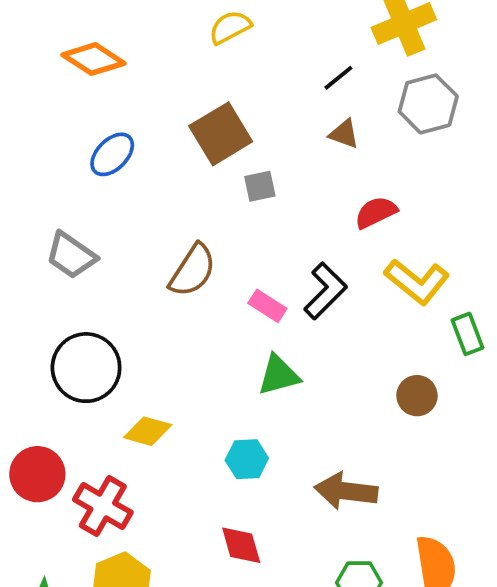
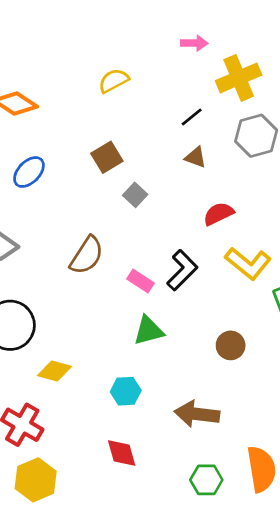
brown square: (221, 134) -> (107, 157), size x0.7
gray square: (260, 186) -> (135, 195), turned -35
brown circle: (417, 396) -> (231, 345), moved

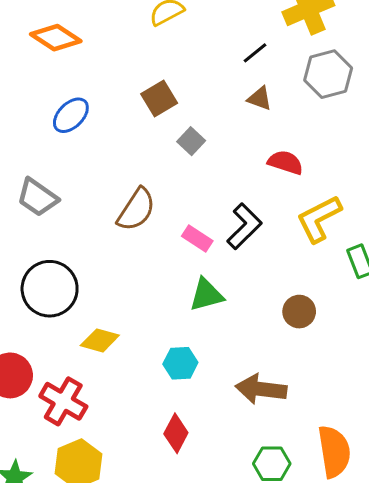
red semicircle: (218, 214) -> (285, 162), turned 44
yellow L-shape: (248, 263) -> (319, 219), turned 114
red diamond: (122, 453) -> (176, 433), turned 44

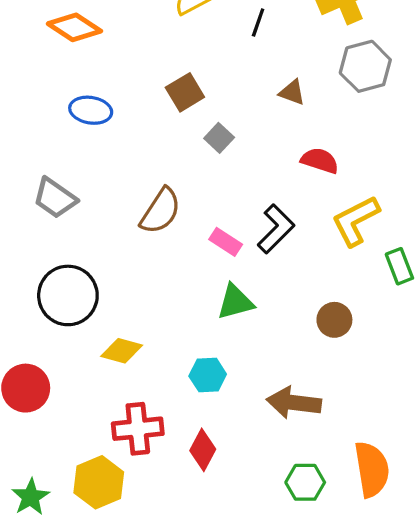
black line: (255, 53) -> (258, 22), moved, turned -32
blue ellipse: (71, 115) -> (91, 110), turned 54
red cross: (63, 401) -> (138, 429), moved, turned -36

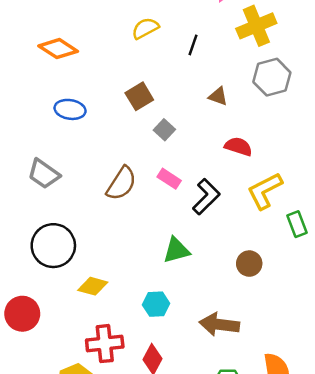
pink rectangle: (226, 242) -> (169, 179), moved

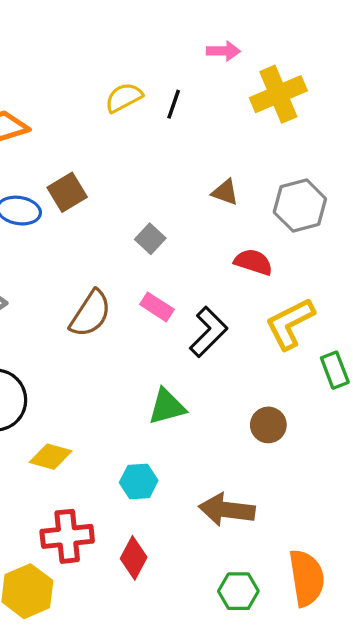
black line: (193, 45) -> (174, 104), moved
gray hexagon: (272, 77) -> (300, 206), moved
brown square: (139, 96) -> (67, 192), moved

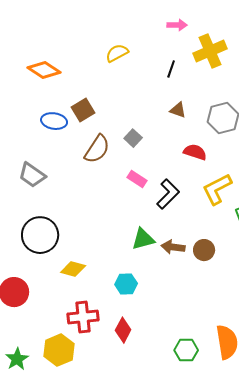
black line: (174, 104) -> (171, 69), moved
brown semicircle: (90, 314) -> (97, 149), moved
brown arrow: (227, 510) -> (173, 247), moved, size x0.7

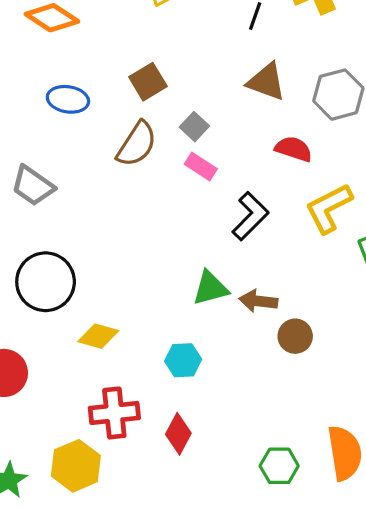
brown square: (83, 110) -> (148, 82), moved
brown triangle: (178, 110) -> (266, 82), size x1.5
pink rectangle: (137, 179) -> (201, 167), moved
brown circle: (204, 250) -> (295, 336), moved

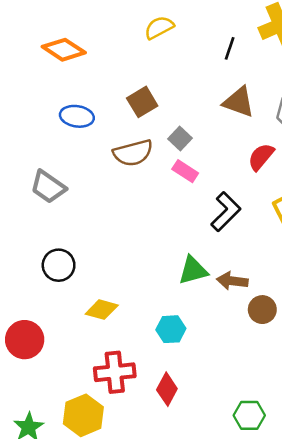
brown semicircle: (137, 144) -> (133, 153), turned 42
red semicircle: (294, 149) -> (261, 157), turned -68
black circle: (46, 282) -> (59, 265), size x0.7

